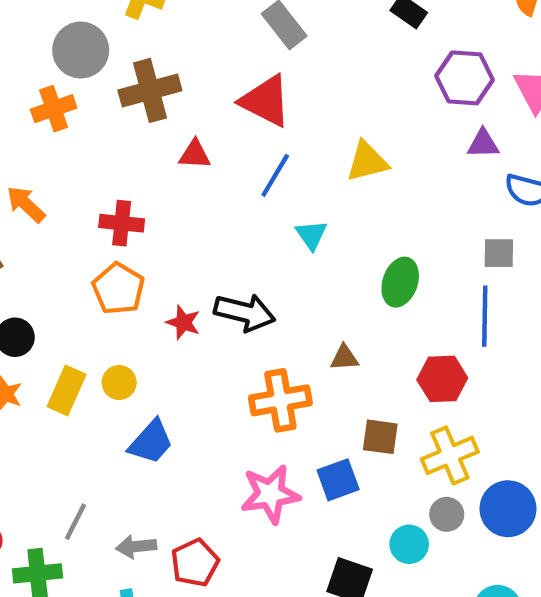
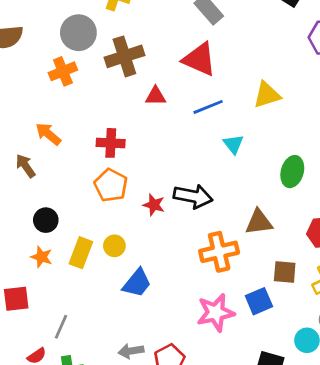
blue line: (275, 175) -> (208, 107), turned 40
brown triangle: (344, 358) -> (259, 222), size x1.5
gray line: (75, 522) -> (61, 327), moved

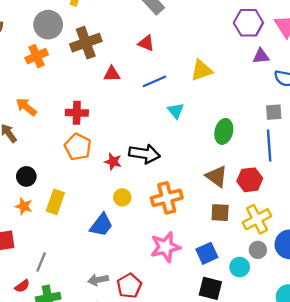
red triangle: (199, 59) -> (146, 43), size x0.6
brown triangle: (259, 222) -> (217, 176), moved, turned 45
yellow circle: (114, 246) -> (122, 197), moved
blue square: (259, 301) -> (207, 253), moved

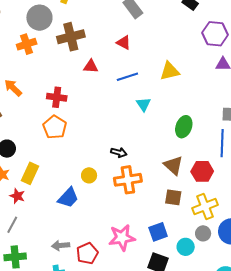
black arrow: (144, 154) -> (119, 152), moved, size x0.6
red star: (113, 162) -> (17, 196), moved
pink star: (165, 247) -> (122, 238), moved

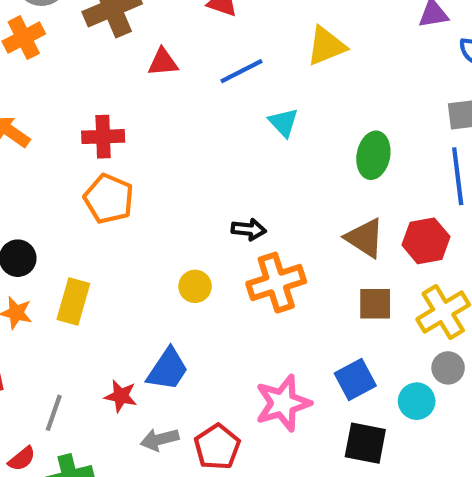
red star: (17, 196) -> (121, 396), moved
blue trapezoid: (68, 198) -> (168, 369), moved

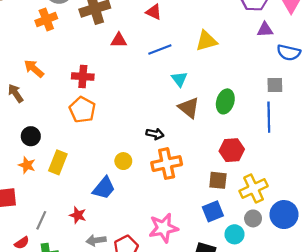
brown triangle: (365, 238) -> (189, 108), moved
red hexagon: (426, 241) -> (232, 150), moved
blue trapezoid: (168, 369) -> (104, 188), moved
blue square: (355, 379) -> (213, 211), moved

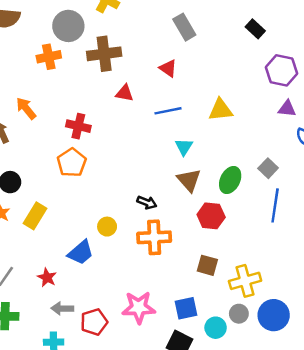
gray square: (275, 85) -> (268, 168), moved, turned 35
red hexagon: (232, 150) -> (211, 216), moved
blue square: (213, 211) -> (186, 308), moved

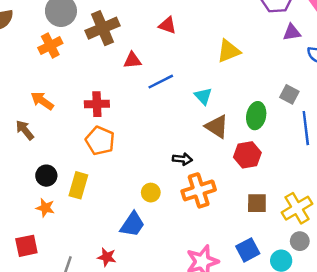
blue line: (168, 111) -> (161, 82), moved
yellow rectangle: (35, 216) -> (78, 185), moved

